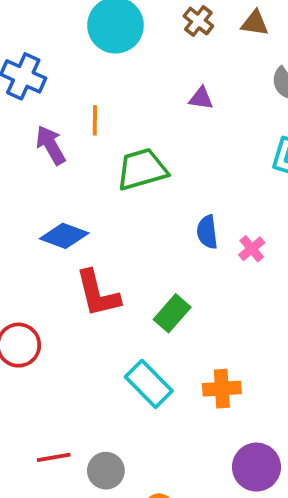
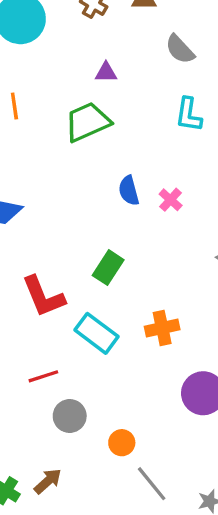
green trapezoid: (142, 169) -> (87, 122), moved
red L-shape: (98, 294) -> (43, 297), moved
red line: (54, 457) -> (43, 376), moved

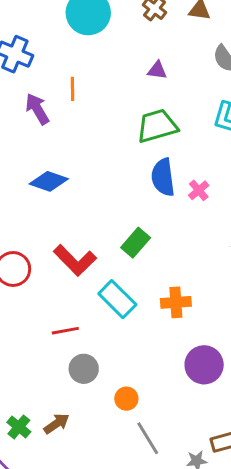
green trapezoid: (87, 122) -> (157, 126), moved
blue semicircle: (129, 191) -> (163, 177), size x1.4
red L-shape: (43, 297) -> (75, 260), turned -30

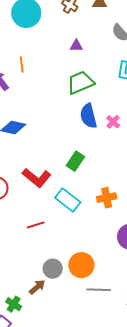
gray circle: (84, 369) -> (53, 269), moved
orange circle: (126, 399) -> (81, 265), size x1.6
green cross: (19, 427) -> (14, 304), moved
gray line: (148, 438) -> (99, 290), turned -50

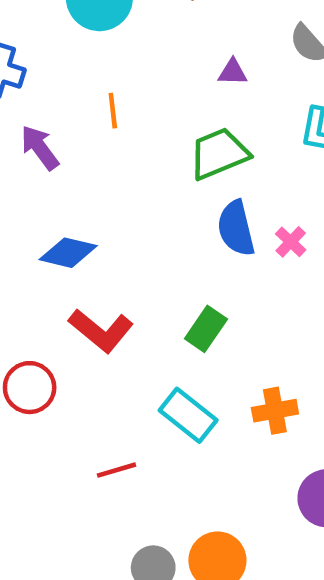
purple triangle: (76, 46) -> (233, 72), moved
orange line: (22, 65) -> (113, 111), moved
red L-shape: (37, 178) -> (101, 331), moved

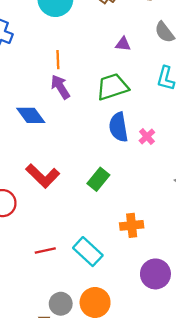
purple arrow: (40, 148) -> (60, 87), moved
blue diamond: (68, 253) -> (31, 115), moved, turned 36
cyan rectangle: (188, 415) -> (88, 252), moved

